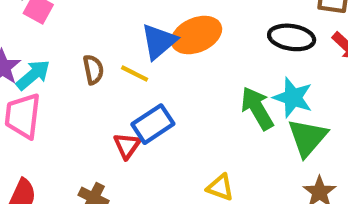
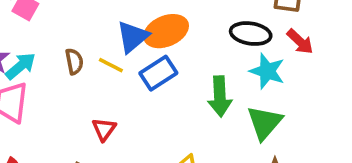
cyan star: (293, 98) -> (267, 71), moved
green arrow: (257, 108) -> (220, 96), turned -153
blue rectangle: (153, 124) -> (158, 73), moved

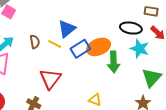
orange ellipse: (166, 31) -> (99, 47), moved
green triangle: (265, 123) -> (152, 78), moved
red triangle: (104, 129) -> (50, 79), size x1.6

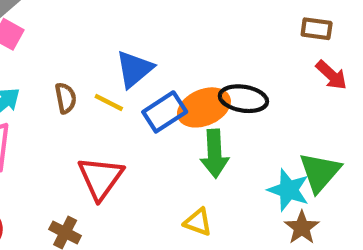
black ellipse: (131, 28) -> (243, 99), moved
cyan star: (140, 49) -> (289, 190), moved
green arrow: (114, 62) -> (215, 154), moved

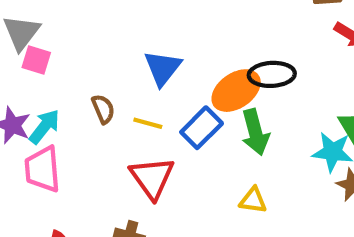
yellow line: (109, 102) -> (148, 123), moved
blue rectangle: (165, 112) -> (202, 128), moved

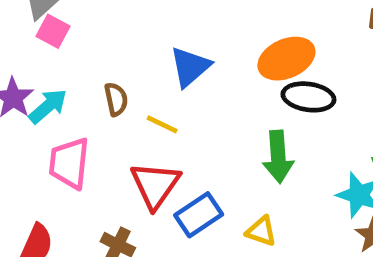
orange ellipse: (236, 91) -> (286, 59), moved
blue rectangle: (202, 128) -> (199, 215), moved
pink trapezoid: (43, 169) -> (69, 163), moved

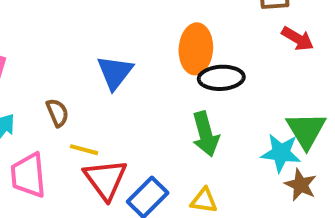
orange ellipse: (286, 59) -> (196, 49), turned -51
yellow line: (162, 124) -> (84, 150), moved

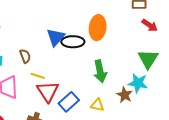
black ellipse: (221, 78) -> (73, 42), moved
green triangle: (306, 130) -> (148, 59), moved
brown star: (301, 185) -> (125, 95), moved

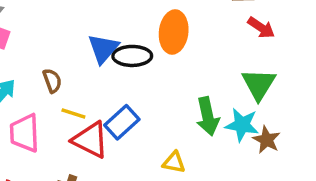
green arrow: (100, 71) -> (208, 116), moved
red triangle: (48, 91) -> (90, 140), turned -30
brown star: (125, 95) -> (267, 140), moved
blue rectangle: (69, 102) -> (122, 122), moved

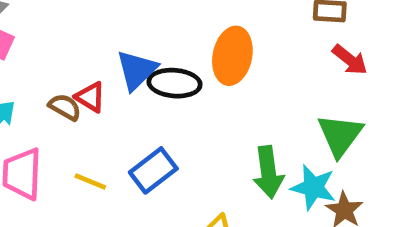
brown semicircle: (52, 81) -> (65, 107), turned -45
yellow line: (73, 114) -> (90, 181), moved
red triangle: (90, 140) -> (90, 97), moved, size x0.6

